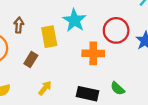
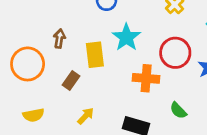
green semicircle: (118, 88) -> (178, 110), moved

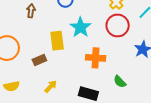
brown arrow: (59, 39) -> (31, 11), moved
red circle: (175, 53) -> (118, 25), moved
brown rectangle: (71, 81) -> (39, 60), turned 32

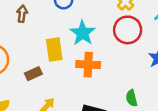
orange cross: (96, 58) -> (88, 65), moved
green semicircle: (120, 82) -> (132, 98), turned 32

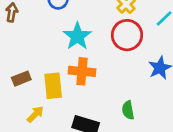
yellow rectangle: (54, 50) -> (53, 86), moved

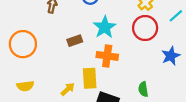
brown rectangle: (21, 79) -> (75, 41), moved
yellow rectangle: (53, 86) -> (90, 78), moved

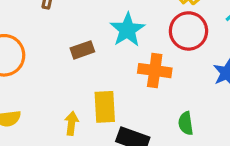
orange cross: (107, 56) -> (155, 71), moved
yellow arrow: (68, 89) -> (72, 123), turned -40

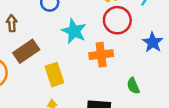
brown rectangle: (82, 50) -> (26, 51), moved, size x1.5
yellow rectangle: (105, 107) -> (54, 75), moved

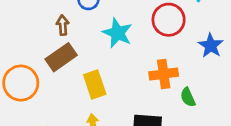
brown arrow: (12, 23) -> (63, 25), moved
orange cross: (101, 55) -> (164, 74), moved

